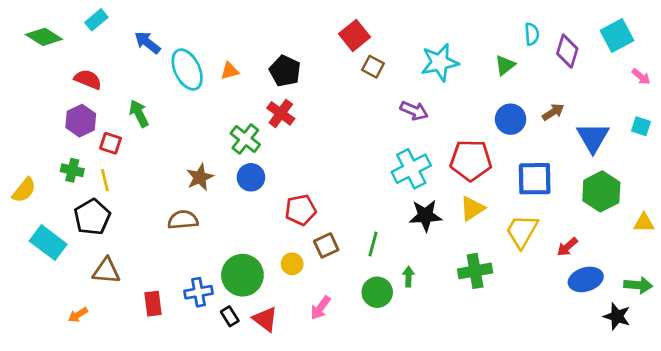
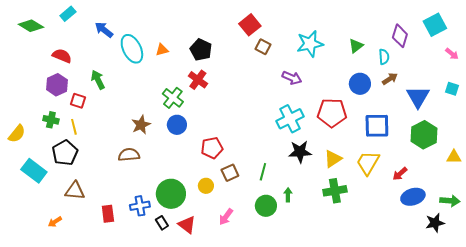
cyan semicircle: (532, 34) -> (384, 57), moved
yellow triangle: (472, 209) -> (333, 159), moved
black star: (617, 316) -> (435, 223), turned -30

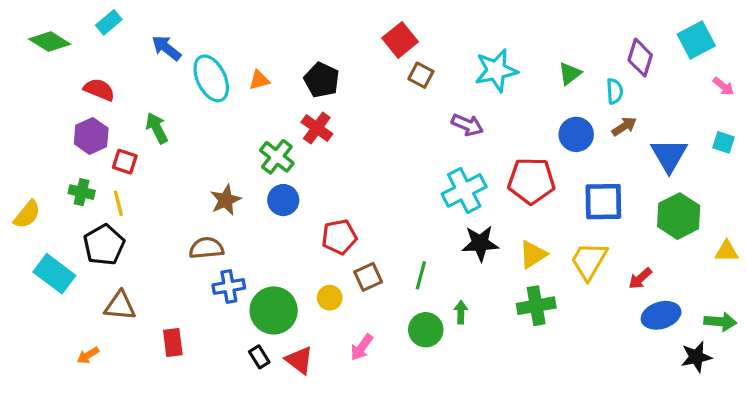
blue cross: (140, 206) -> (229, 286), moved

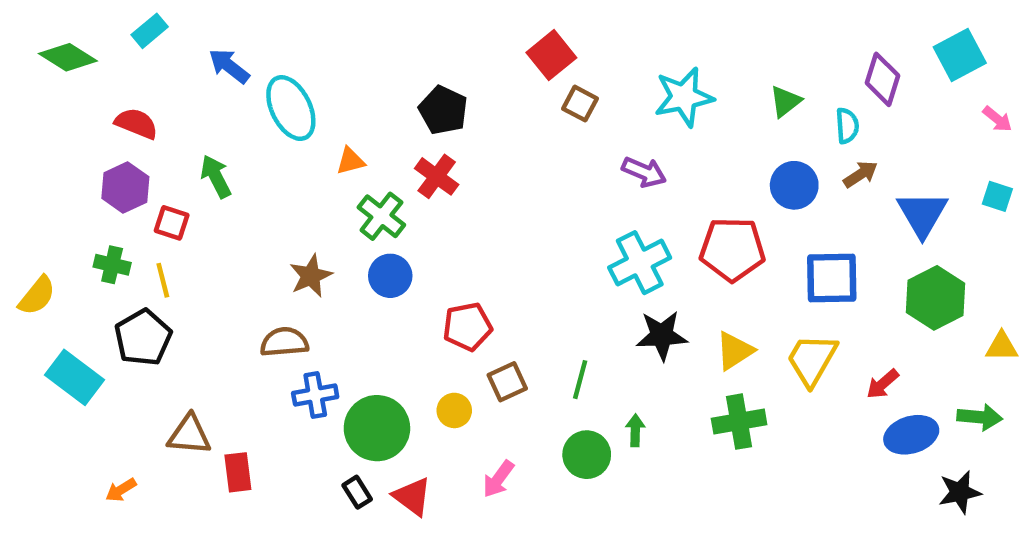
orange triangle: (259, 80) -> (350, 161), moved
brown triangle: (120, 306) -> (189, 435), moved
green arrow: (720, 322) -> (980, 417), moved

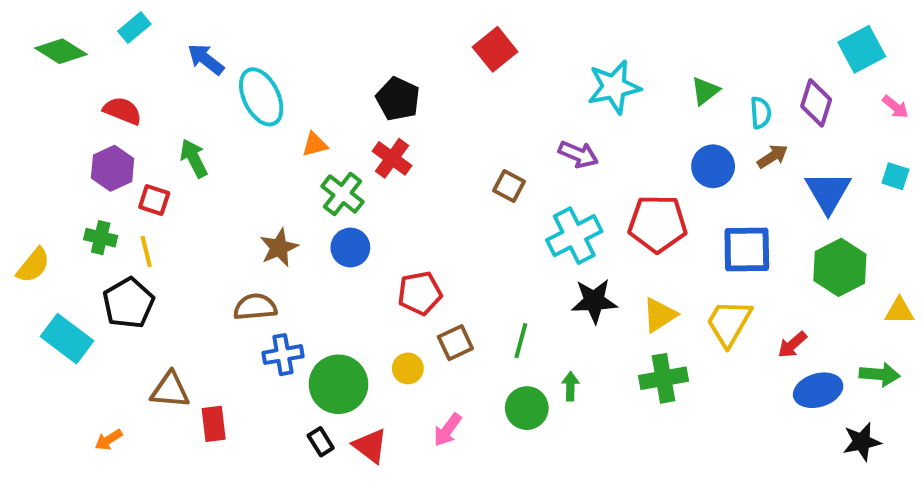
purple diamond: (883, 79) -> (816, 103), moved
brown square: (580, 104) -> (509, 186), moved

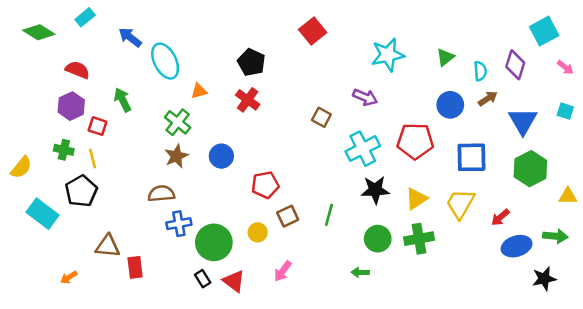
green cross: (342, 194) -> (178, 122), moved
green arrow: (570, 386) -> (360, 272), moved, turned -90
green circle: (527, 408) -> (378, 239), moved

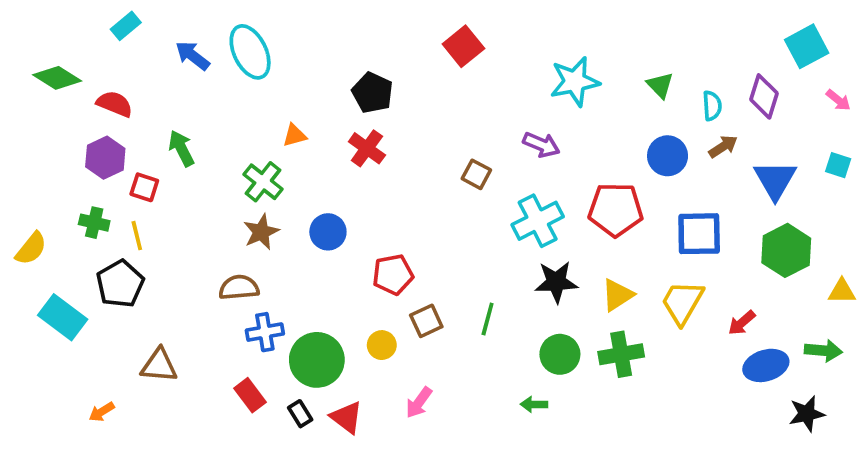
green diamond: (39, 32) -> (57, 78), moved
green triangle: (445, 57) -> (660, 85), turned -36
cyan ellipse: (165, 61) -> (250, 52), moved
red rectangle: (135, 267) -> (250, 395), moved, turned -30

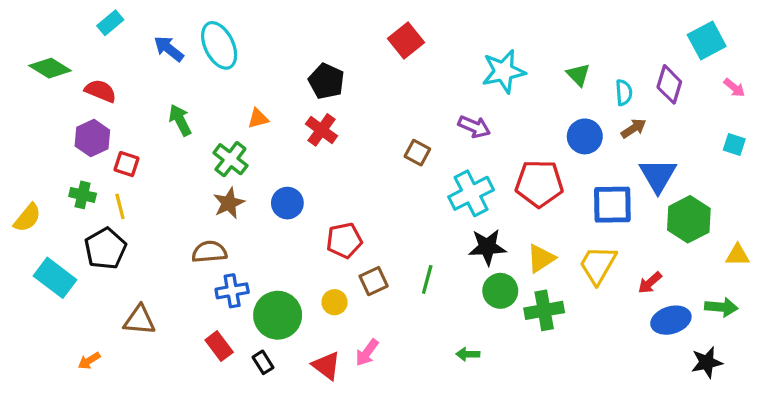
green arrow: (181, 148) -> (180, 120), moved
blue triangle: (775, 180) -> (658, 175), moved
green circle: (560, 354) -> (500, 291), moved
red triangle: (347, 417) -> (326, 366), moved

